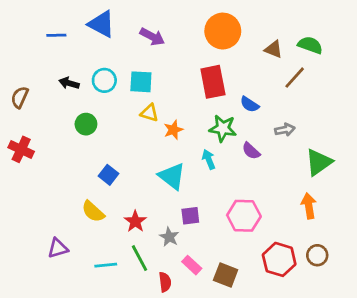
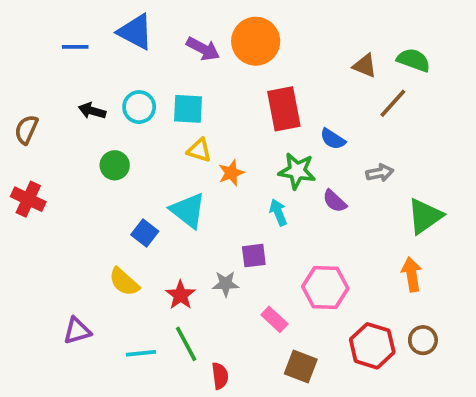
orange circle: (223, 31) -> (256, 41), moved
cyan triangle: (172, 176) -> (188, 210), moved
purple square: (190, 216) -> (254, 256), moved
gray star: (169, 237) -> (226, 284), moved, turned -30
pink rectangle: (192, 265) -> (274, 319), moved

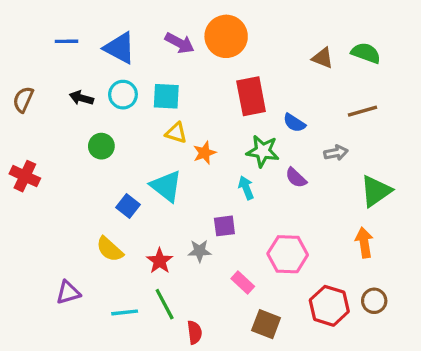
blue triangle: (135, 32) -> (120, 48), moved
brown line: (393, 103) -> (363, 111), moved, turned 32
brown semicircle: (26, 130) -> (23, 100), moved

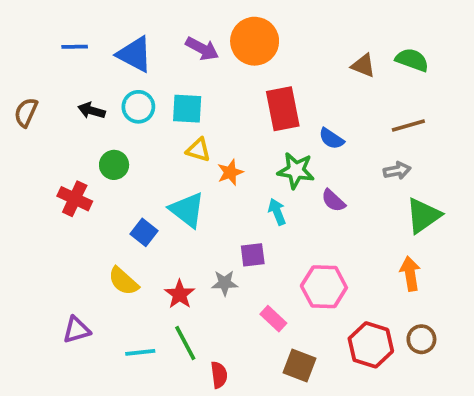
gray arrow: (336, 153) -> (397, 171), moved
red cross: (25, 176) -> (75, 199), moved

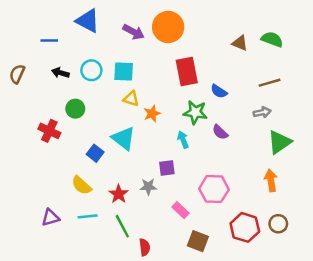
blue line: (75, 47) -> (49, 41), moved
blue triangle: (135, 54) -> (88, 21), moved
cyan line: (140, 352) -> (88, 216), moved

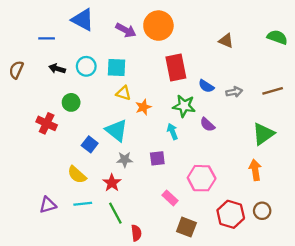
green semicircle: (272, 39) -> (277, 37), moved
brown line: (270, 83) -> (273, 91), moved
gray arrow: (262, 112) -> (234, 92), moved
gray star: (148, 187) -> (125, 160), moved

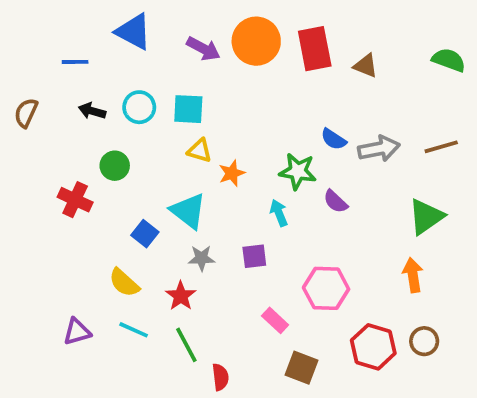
red rectangle: (176, 67) -> (315, 49), moved
gray arrow: (234, 92) -> (379, 149), size x1.5
cyan line: (83, 204) -> (134, 330), turned 30

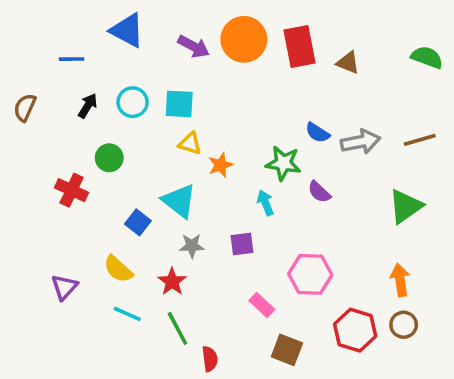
black arrow: (92, 111) -> (88, 106), turned 105
orange arrow: (413, 275) -> (400, 280), moved
purple triangle: (77, 332) -> (64, 287), moved, turned -32

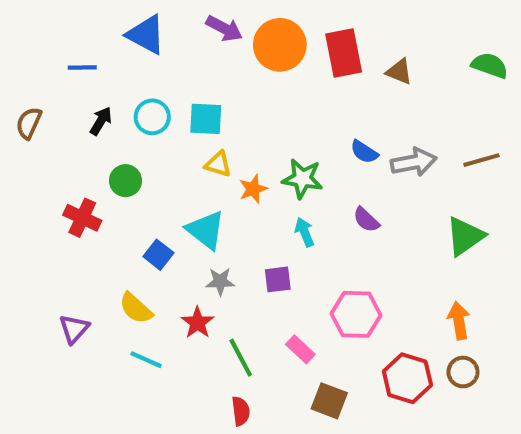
purple arrow: (194, 47) -> (224, 28), moved
green star: (283, 163) -> (302, 179), moved
green line: (177, 328) -> (241, 358), moved

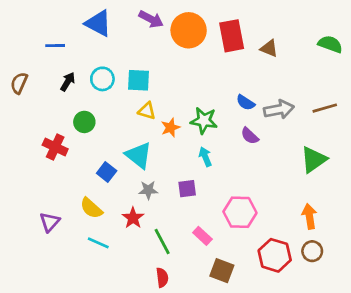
purple semicircle: (366, 220) -> (250, 136), moved

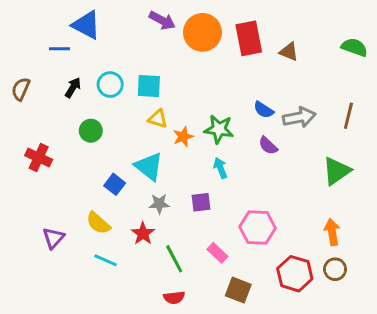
blue triangle: (98, 23) -> (86, 25), moved
brown line: (325, 108) -> (348, 116), turned -60
red cross: (55, 147) -> (39, 158), moved
red semicircle: (162, 278) -> (174, 298), turned 90

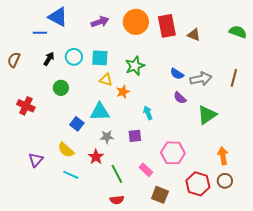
purple arrow: (162, 20) -> (100, 22), moved, turned -48
green star: (219, 129) -> (135, 66), moved, turned -30
cyan triangle: (149, 166) -> (100, 112), turned -40
green triangle: (337, 171) -> (207, 115), moved

